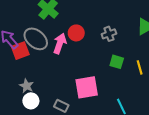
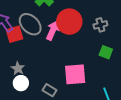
red circle: (76, 33) -> (69, 22), size x1.6

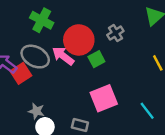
pink arrow: (53, 30) -> (63, 56), turned -60
green square: (106, 52) -> (96, 59), moved, turned -32

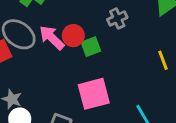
red circle: (79, 40) -> (73, 36), moved, size x0.6

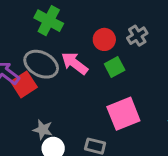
red circle: (73, 36) -> (104, 39), moved

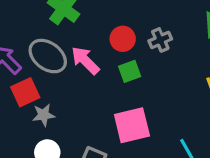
red square: (24, 84) -> (25, 92), moved
gray star: (43, 130) -> (44, 115), moved, turned -30

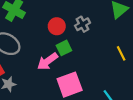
pink arrow: (85, 60) -> (47, 61), moved, turned -75

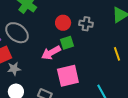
gray cross: (82, 24) -> (86, 24), turned 32

